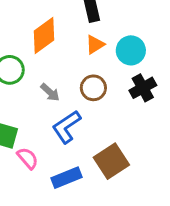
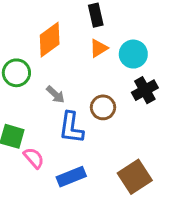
brown circle: (93, 88) -> (103, 107), moved
blue L-shape: (66, 127) -> (71, 128), turned -48
brown square: (111, 161) -> (135, 177), moved

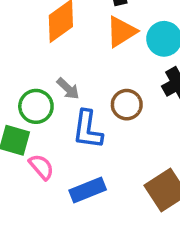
orange triangle: (99, 48) -> (121, 32), size x1.4
green circle: (16, 73) -> (36, 106), moved

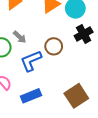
blue L-shape: (88, 130) -> (31, 61), turned 60

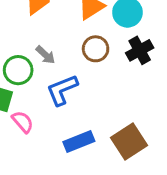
brown circle: (54, 46) -> (96, 49), moved
blue rectangle: (31, 96) -> (79, 142), moved

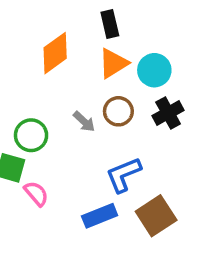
gray arrow: (45, 55) -> (84, 122), moved
blue L-shape: (62, 90) -> (124, 175), moved

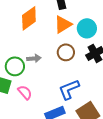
gray arrow: (84, 122) -> (34, 58), moved, turned -48
pink semicircle: (36, 193) -> (25, 92), moved

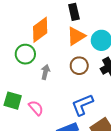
gray arrow: (34, 58) -> (45, 72), turned -72
green circle: (15, 66) -> (25, 54), moved

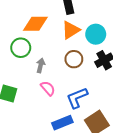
orange diamond: (40, 30) -> (35, 24), turned 35
pink semicircle: (36, 108) -> (48, 88), moved

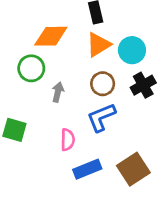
pink semicircle: (48, 88) -> (68, 140), moved, turned 42
blue L-shape: (77, 98) -> (101, 117), moved

